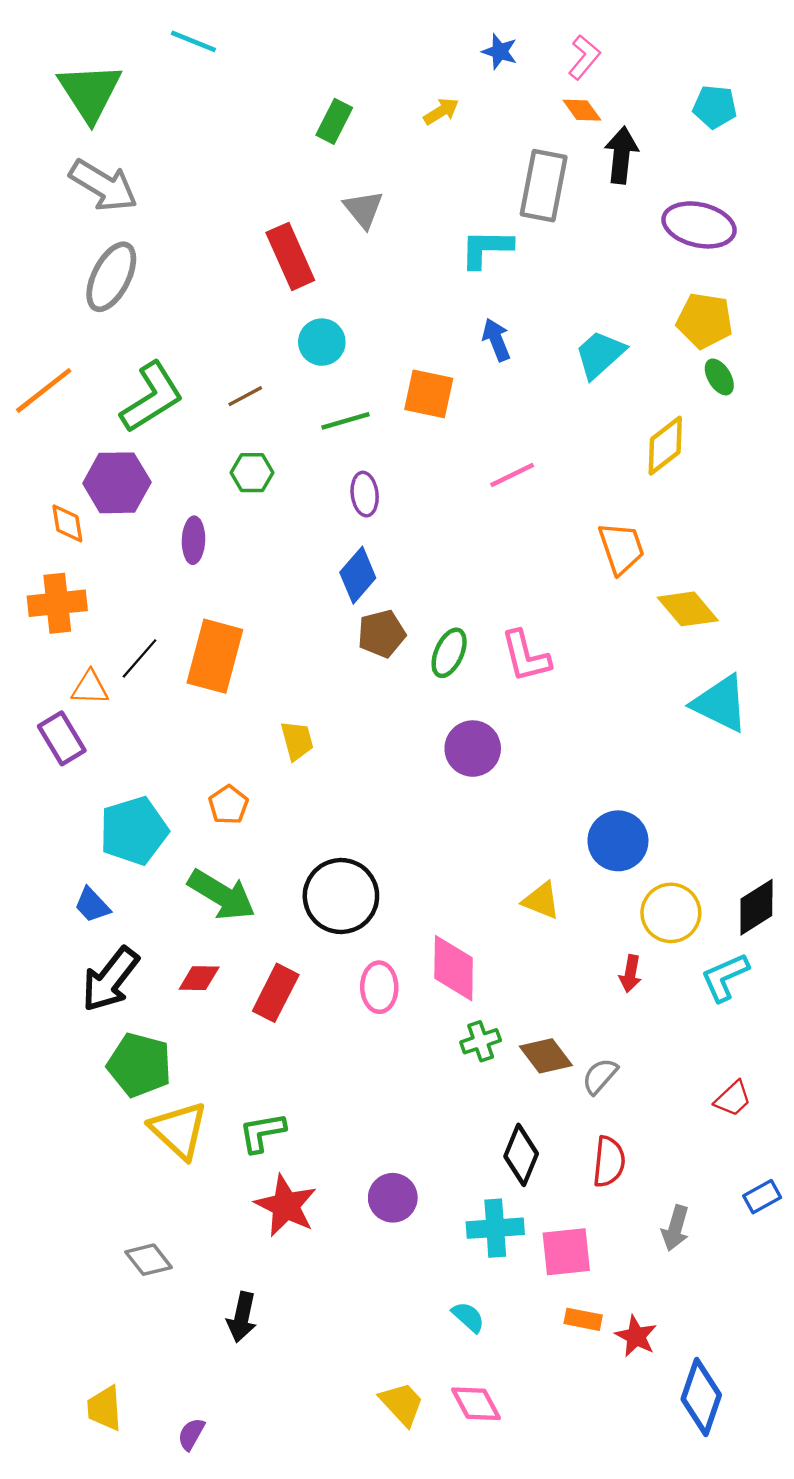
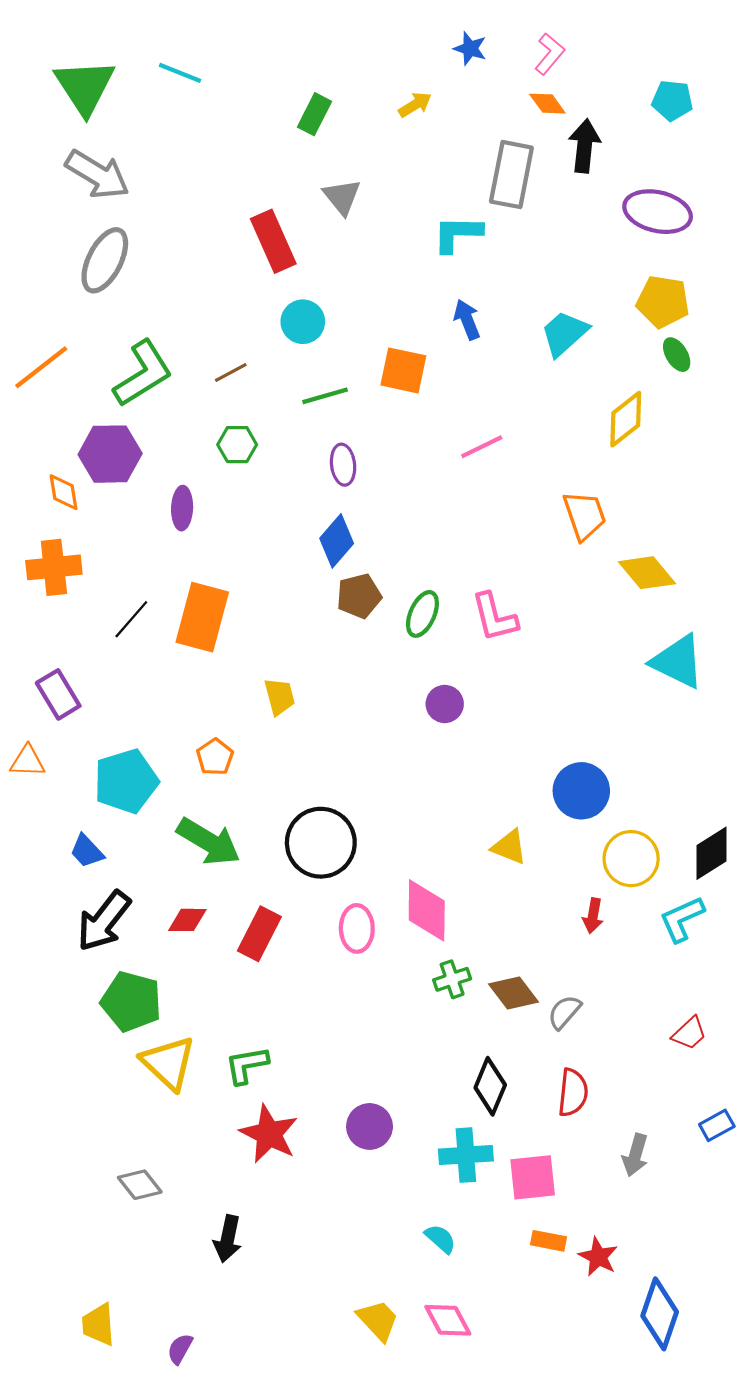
cyan line: (193, 41) -> (180, 73), moved
orange triangle: (90, 688) -> (27, 761), moved
purple circle: (473, 749) -> (445, 704), size x0.7

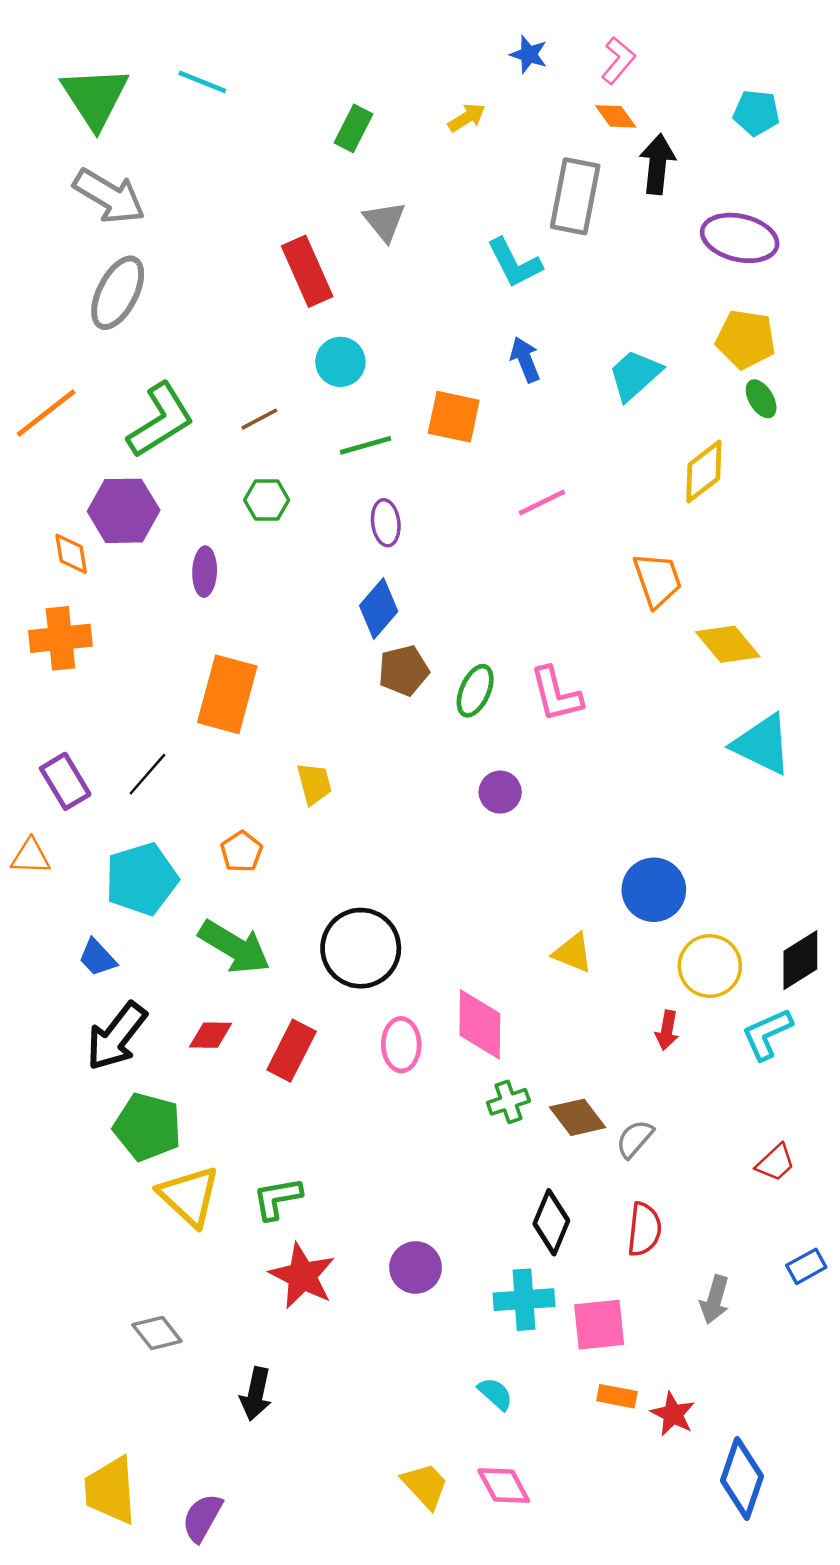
cyan L-shape: (457, 234) -> (514, 263), turned -118
black line: (131, 619) -> (147, 774), moved
yellow trapezoid: (98, 1324) -> (110, 1490), size x1.4
purple semicircle: (180, 1349) -> (202, 1518), size x1.4

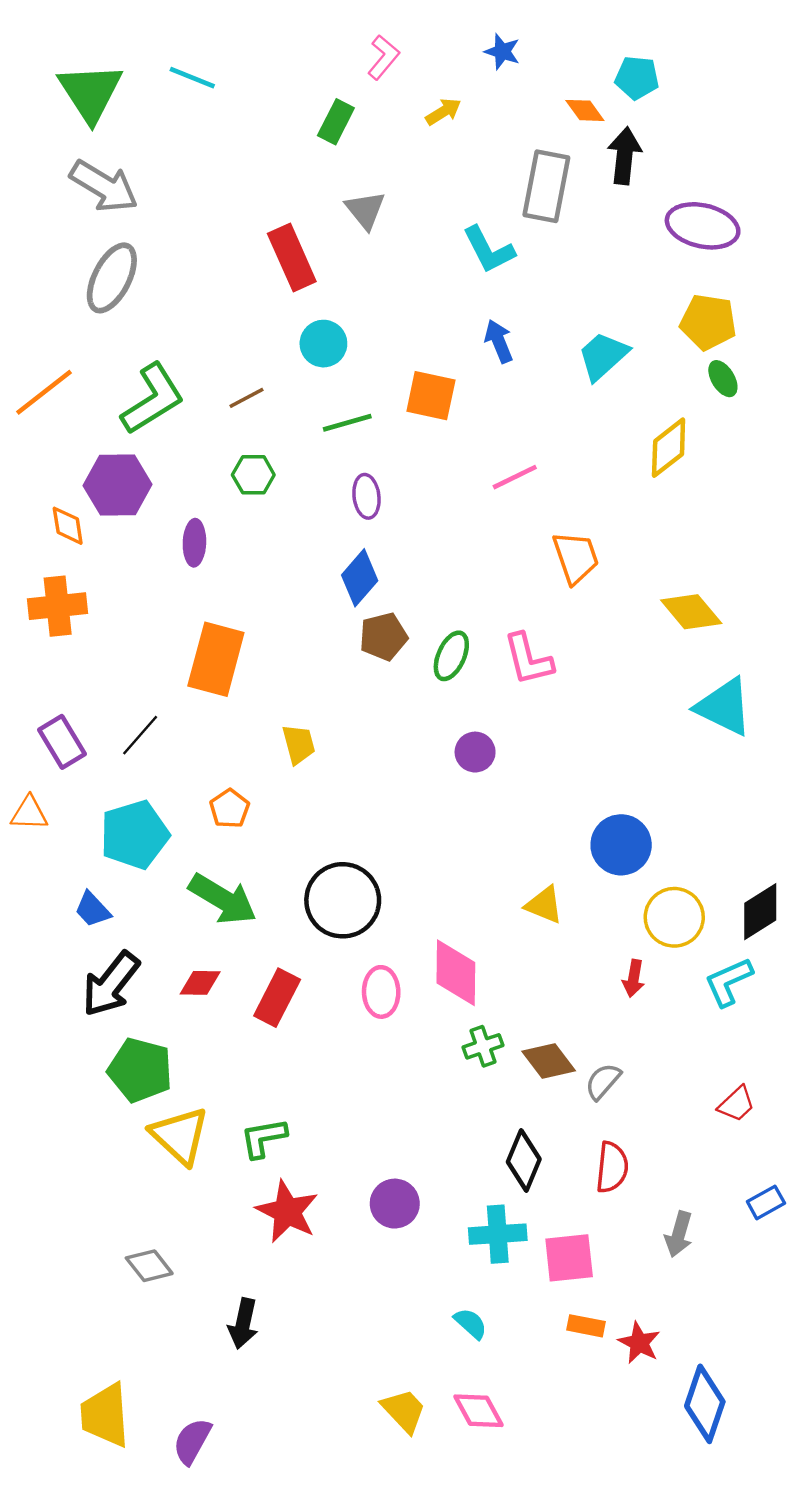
pink L-shape: (618, 60) -> (383, 57), moved
cyan pentagon: (756, 113) -> (637, 78), moved
orange trapezoid: (657, 580) -> (576, 557), moved

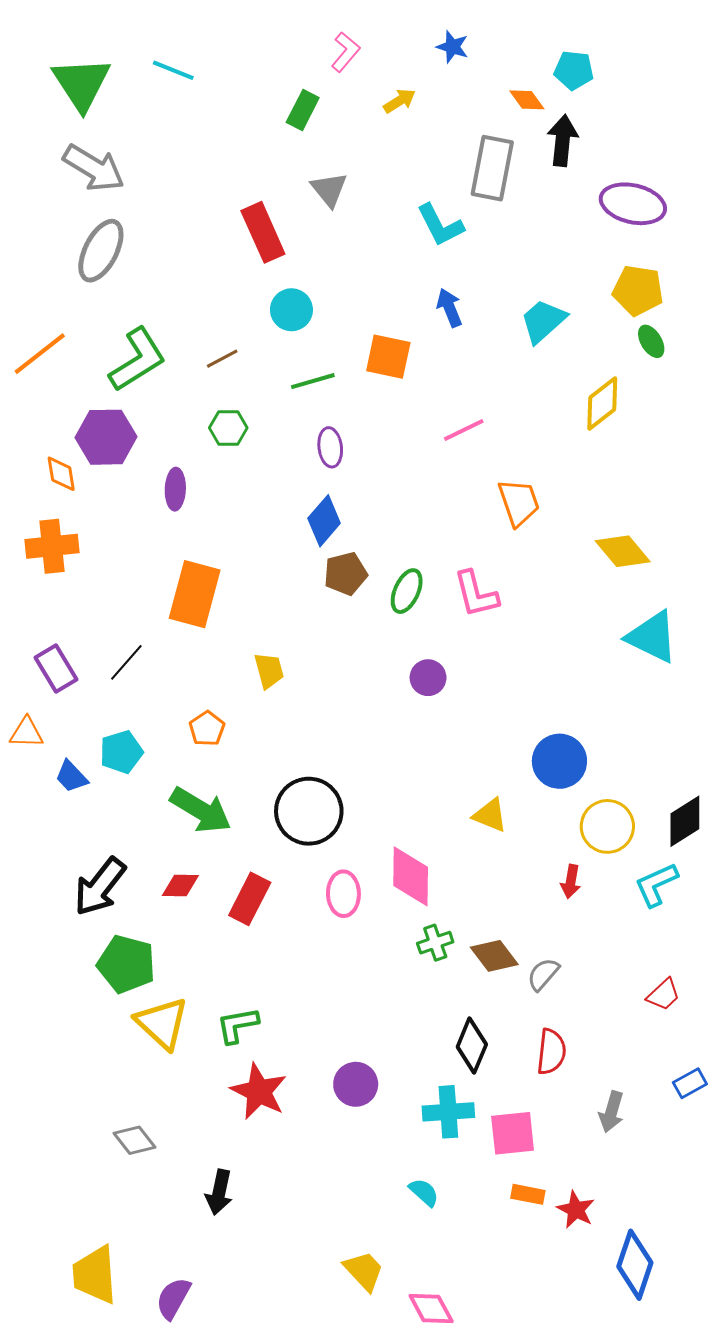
cyan pentagon: (134, 835) -> (121, 752), size x0.7
blue trapezoid: (93, 909) -> (71, 777), moved
pink diamond: (478, 1411) -> (431, 1308), moved

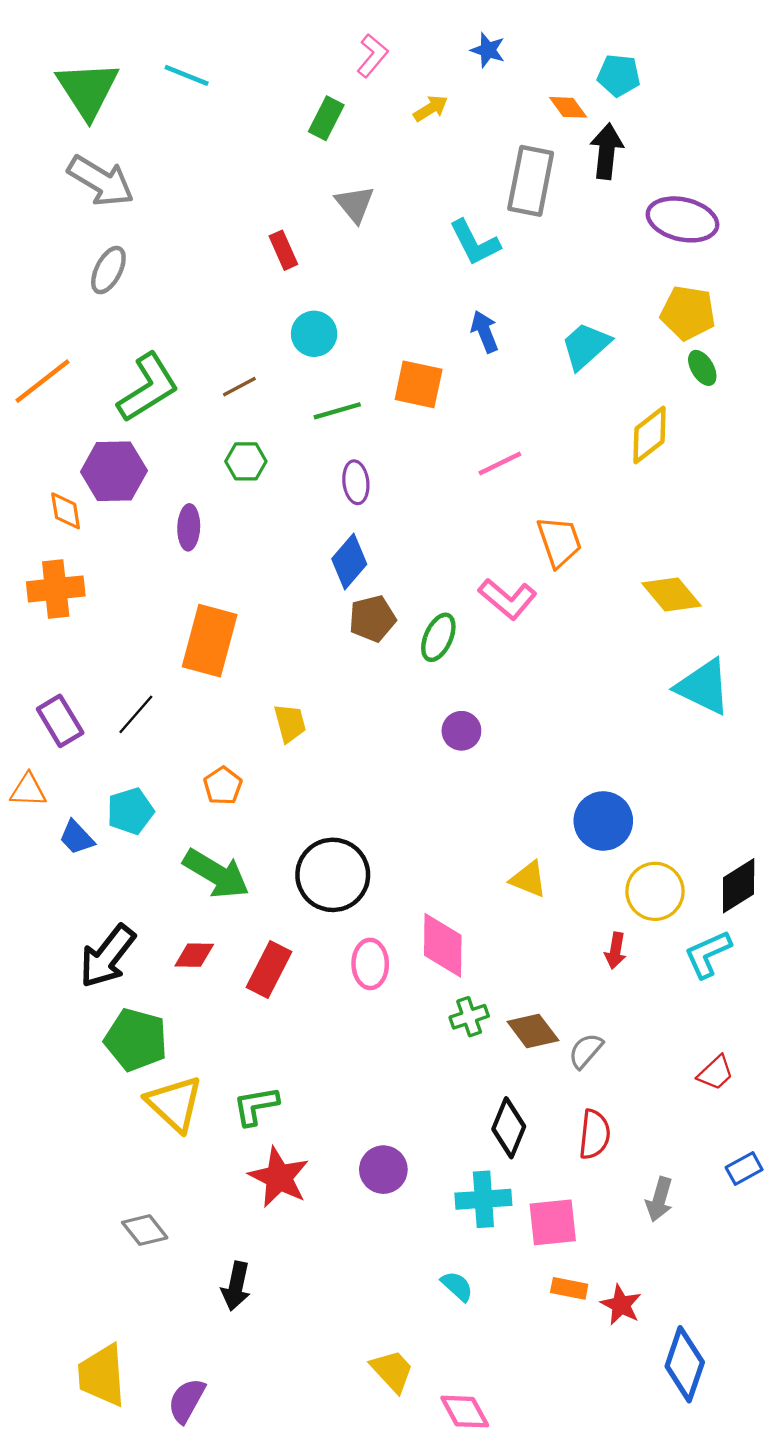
red rectangle: (263, 232) -> (283, 250), size x0.6
gray ellipse: (101, 251) -> (108, 270), size x0.7
pink L-shape: (476, 594) -> (508, 599), moved, turned -36

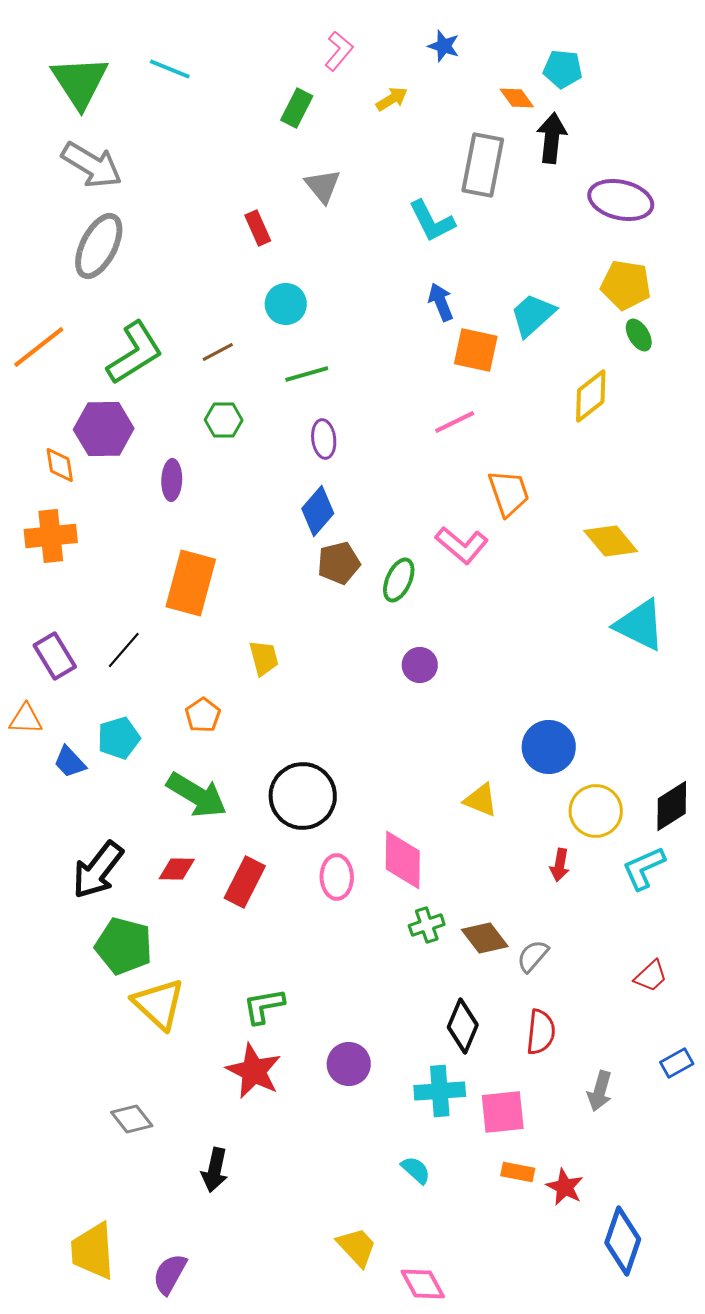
gray ellipse: (108, 270) -> (99, 246), size x1.5
orange square: (419, 384) -> (476, 350), moved
green L-shape: (256, 1106) -> (264, 1006), moved

